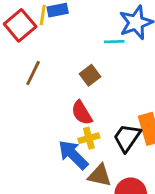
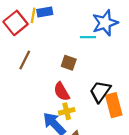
brown square: (90, 75) -> (69, 63), turned -35
black trapezoid: (127, 138) -> (100, 92), moved

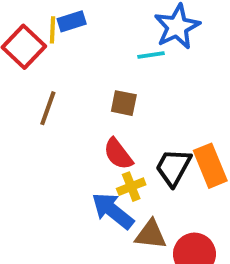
black trapezoid: (100, 92) -> (173, 167), moved

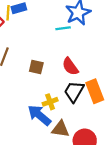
brown square: (124, 103) -> (36, 67), moved
red semicircle: (118, 154) -> (70, 66), moved

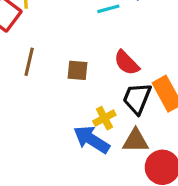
brown triangle: (60, 129) -> (136, 141), moved

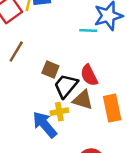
black trapezoid: (137, 98) -> (66, 86), moved
brown triangle: (136, 141) -> (83, 100), moved

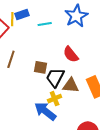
cyan line: (88, 31) -> (45, 24), moved
red semicircle: (89, 75) -> (71, 54), moved

